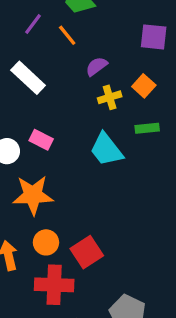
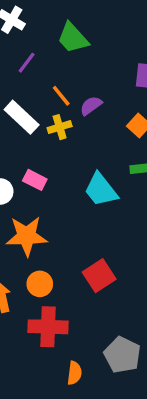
orange line: (67, 35) -> (61, 96), moved
yellow cross: (110, 97) -> (60, 127), moved
red square: (87, 252) -> (99, 276), moved

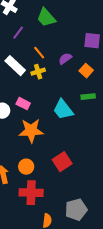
purple semicircle: (91, 106) -> (65, 59), moved
orange star: (27, 236) -> (31, 131), moved
gray pentagon: (122, 355) -> (76, 210), turned 30

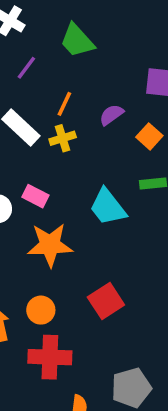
orange line: (39, 53) -> (64, 104), turned 64

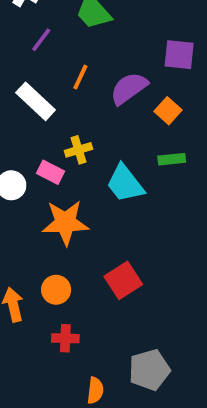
purple semicircle: (111, 115) -> (129, 88), size x1.5
yellow cross: (63, 138) -> (78, 150), moved
red cross: (50, 357) -> (65, 338), size x0.6

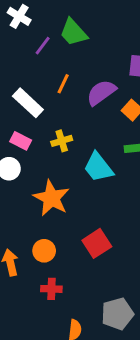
purple line: (41, 40) -> (43, 46), moved
pink rectangle: (50, 172) -> (21, 141), moved
orange star: (65, 223) -> (51, 198), turned 30

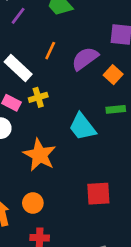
purple line: (43, 46) -> (18, 16), moved
yellow cross: (62, 141) -> (38, 97), moved
red square: (97, 243) -> (98, 194), moved, turned 30

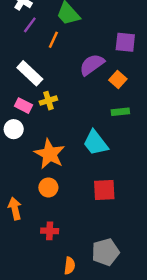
orange line: (50, 51) -> (53, 40), moved
cyan trapezoid: (82, 127) -> (96, 143), moved
orange circle: (33, 203) -> (48, 187), moved

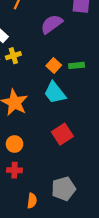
orange square: (118, 80) -> (54, 65), moved
orange circle: (48, 187) -> (14, 144), moved
red square: (104, 190) -> (62, 134), turned -30

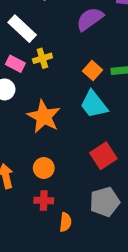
gray pentagon: (64, 189) -> (105, 202), moved
orange semicircle: (32, 201) -> (65, 222), moved

